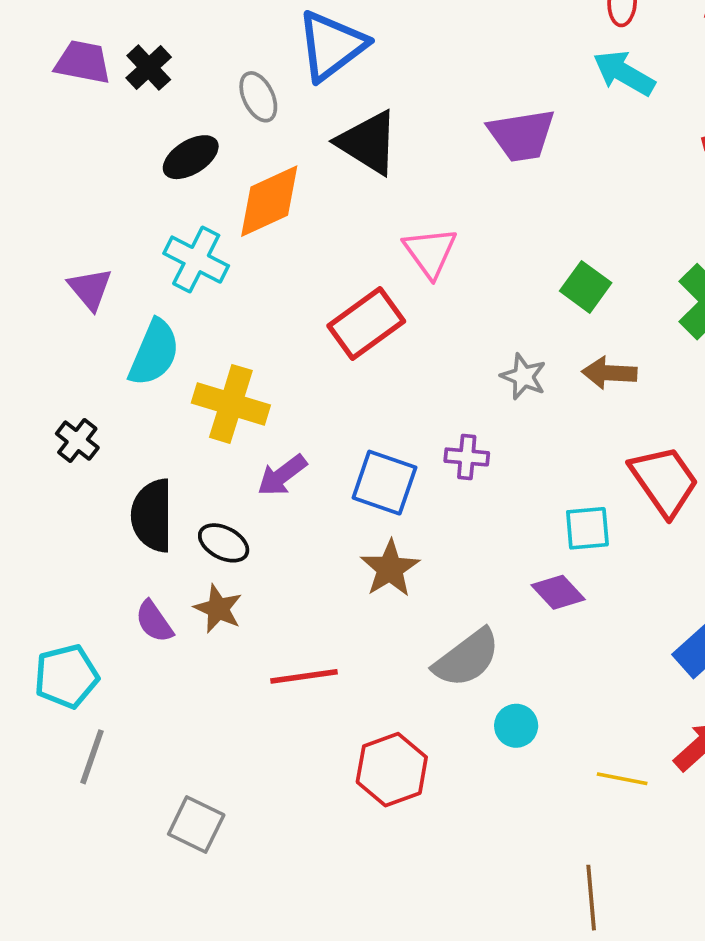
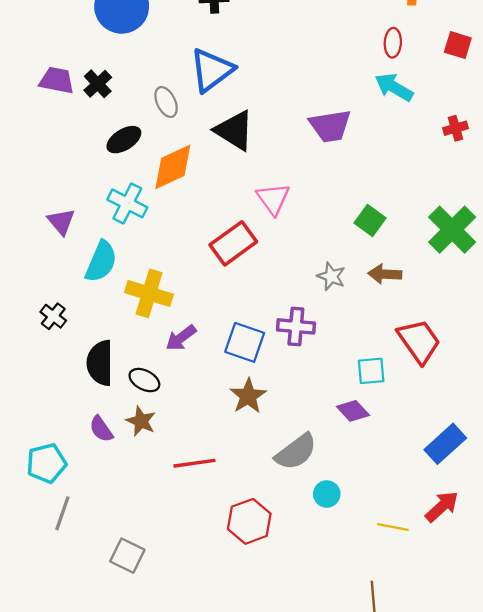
purple cross: (467, 457) -> (296, 326), size x1.4

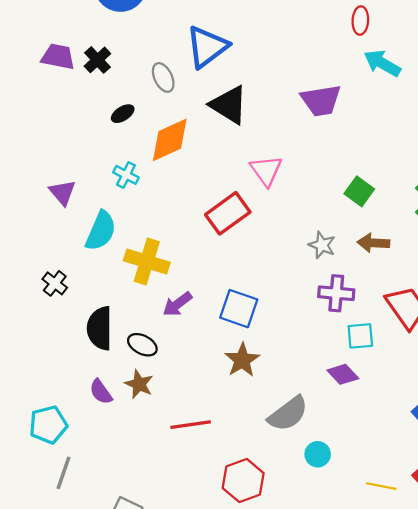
red ellipse: (393, 43) -> (360, 21), moved
black ellipse: (124, 140) -> (123, 114), size x0.7
cyan cross: (127, 203) -> (126, 175), size x0.7
purple cross: (296, 326) -> (336, 293), moved

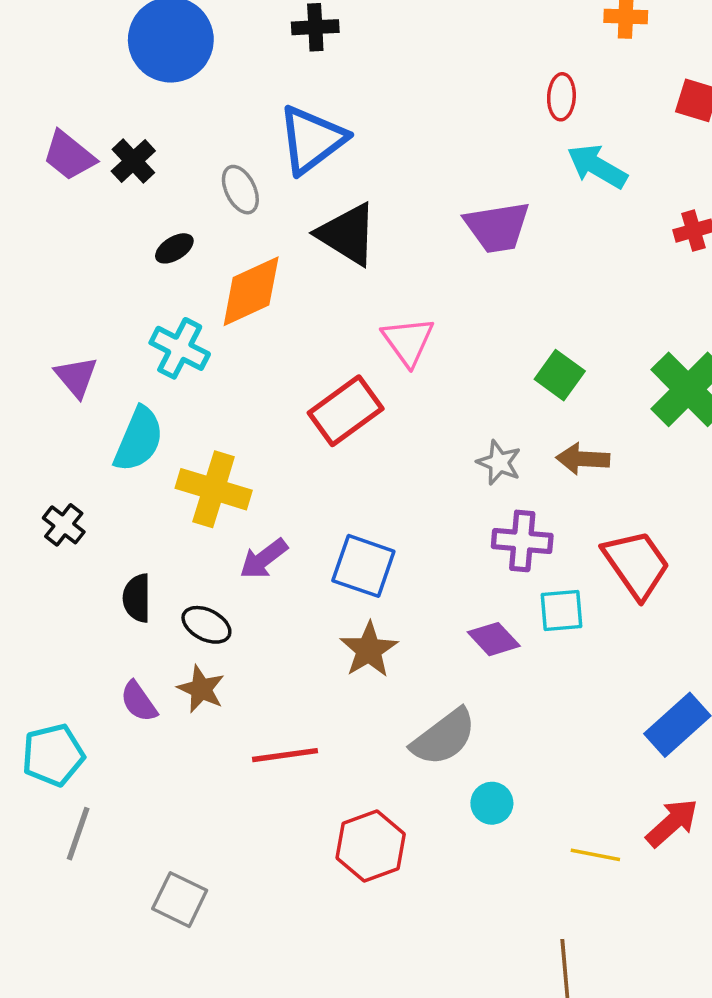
purple trapezoid: (58, 57) -> (69, 156), turned -152
cyan cross: (126, 175) -> (180, 348), size x1.4
black semicircle: (100, 328) -> (137, 598), size x0.7
purple diamond: (343, 374) -> (494, 639), moved

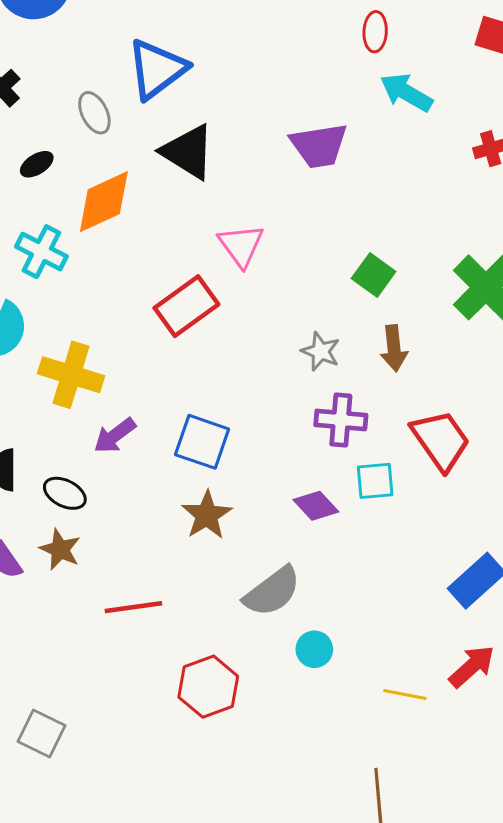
brown arrow: (583, 459) -> (394, 348), turned -99

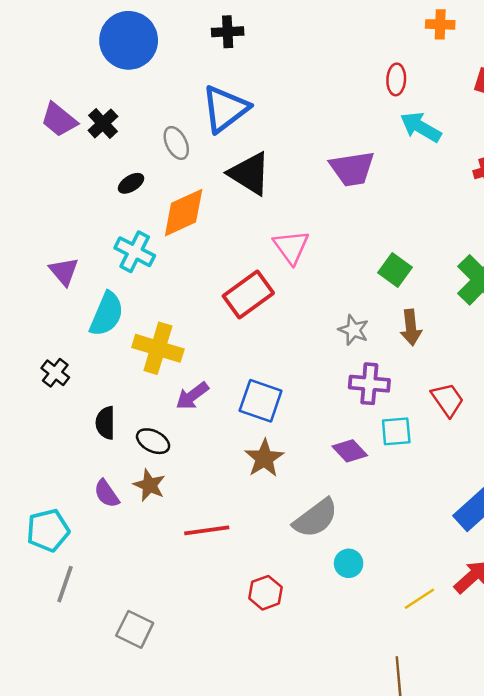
red trapezoid: (441, 440) -> (448, 400), size x0.7
red hexagon: (208, 687) -> (265, 593), size x0.7
yellow line: (405, 694) -> (419, 599), turned -44

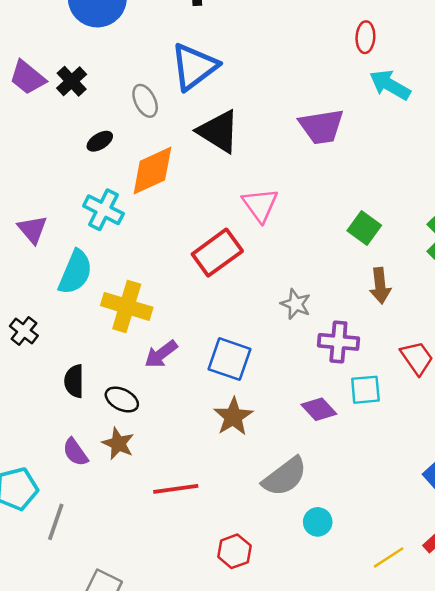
gray star: (353, 330) -> (296, 304), moved
gray line: (65, 584) -> (56, 522), moved

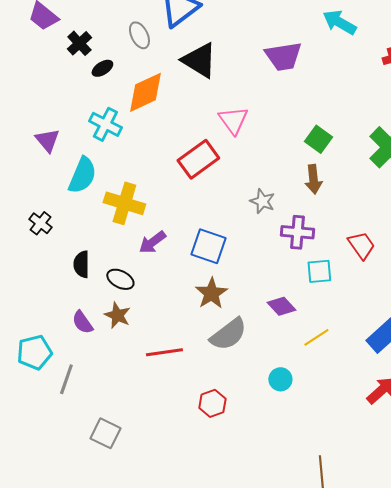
black cross: (72, 81) -> (79, 43), moved
brown arrow: (380, 286) -> (313, 179), moved
purple diamond: (319, 409) -> (281, 306), moved
gray semicircle: (285, 477) -> (228, 334), moved
yellow line: (389, 557) -> (316, 337), moved

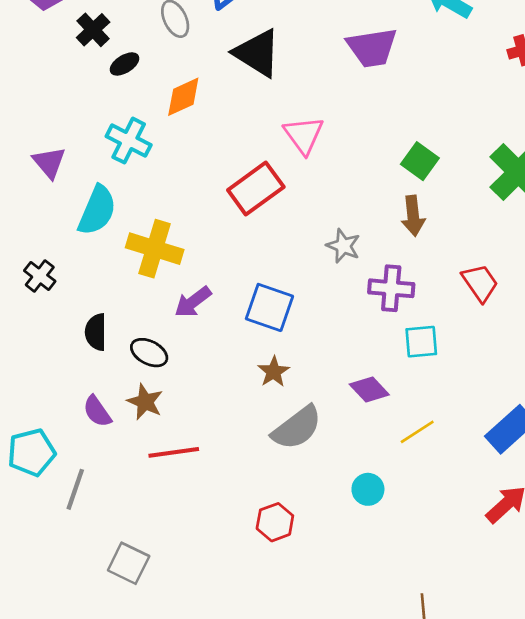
orange diamond: (145, 92) -> (183, 97), size x0.7
red trapezoid: (361, 245) -> (480, 283), moved
brown star: (211, 293) -> (274, 372), size x0.7
red line: (164, 352) -> (174, 452), moved

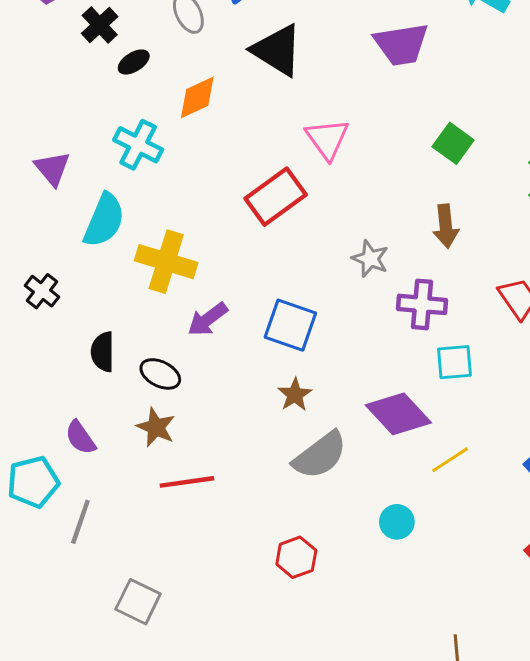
green square: (420, 161) -> (453, 143), moved
purple diamond: (369, 389) -> (398, 414), size x1.5
purple semicircle: (97, 411) -> (80, 438), moved

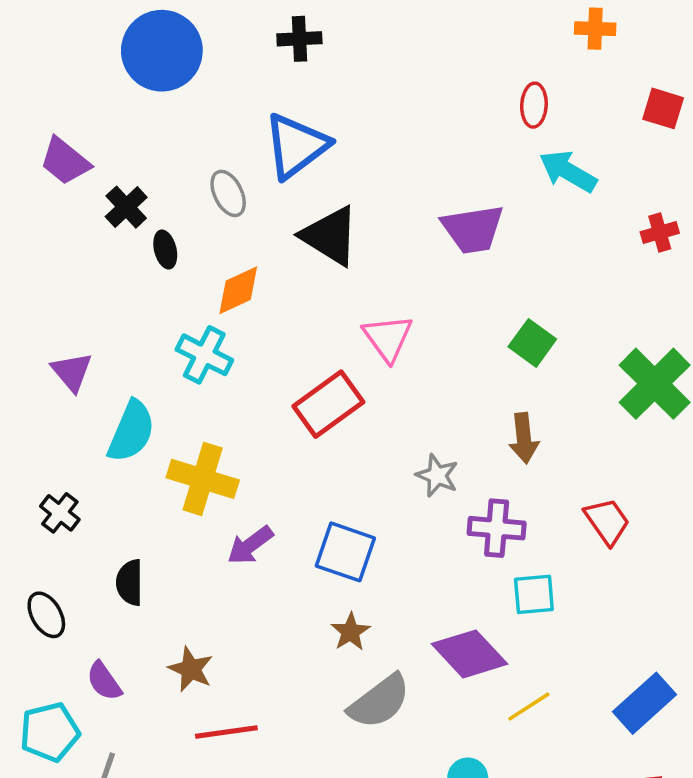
black ellipse: (134, 62) -> (165, 249), turned -72
cyan cross: (138, 145) -> (204, 355), moved
black ellipse: (160, 374) -> (46, 615), moved, turned 33

